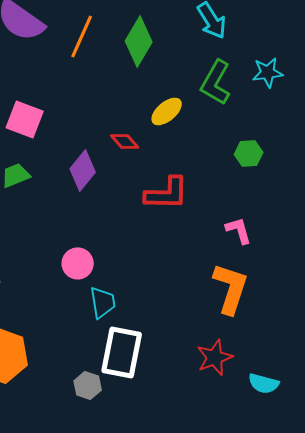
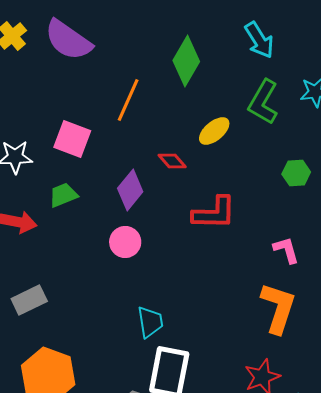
orange line: (82, 36) -> (128, 100), moved
pink circle: (78, 263) -> (125, 242), moved

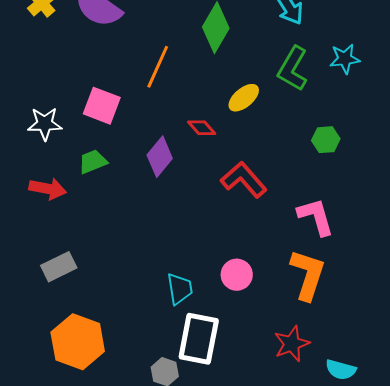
red L-shape: (214, 213) -> (244, 180), turned -132
pink circle: (125, 242) -> (237, 275), moved
pink L-shape: (286, 250) -> (316, 217), size x1.4

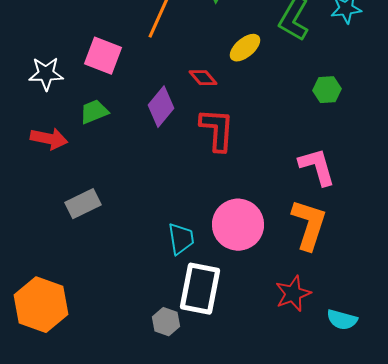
red L-shape: (244, 180) -> (217, 130), moved, turned 45
gray rectangle: (59, 267) -> (83, 204), moved
pink circle: (237, 275) -> (238, 225), size x1.6
orange hexagon: (78, 342) -> (41, 305), moved

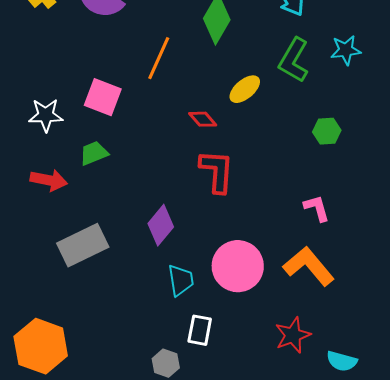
purple diamond: (161, 107) -> (161, 225), moved
pink L-shape: (317, 167) -> (317, 208), size x0.7
gray rectangle: (83, 204) -> (83, 245), size x1.4
orange L-shape: (309, 225) -> (309, 266), turned -58
white rectangle: (200, 289) -> (200, 330), size x0.6

